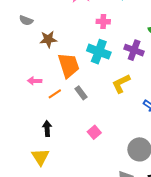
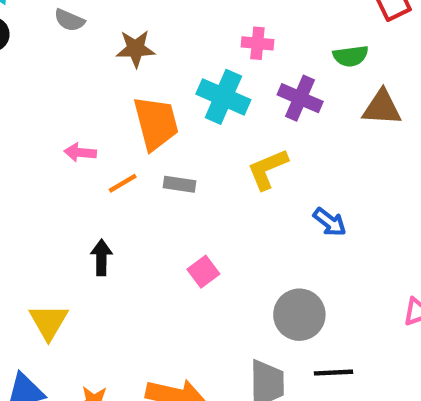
pink cross: (103, 22) -> (257, 43), moved
brown star: (48, 39) -> (136, 49), moved
gray rectangle: (81, 93) -> (179, 184), turned -48
yellow triangle: (40, 157) -> (49, 322), moved

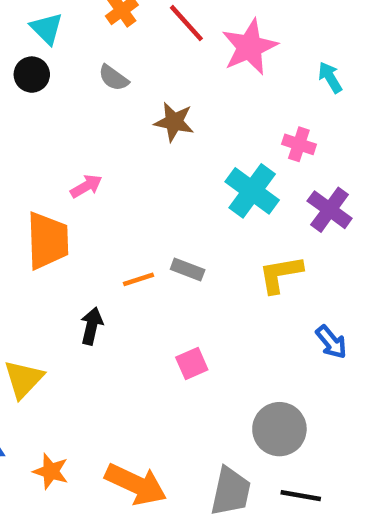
orange trapezoid: (156, 123) -> (48, 241), moved
pink arrow: (80, 152) -> (86, 186), moved, turned 132
orange line: (123, 183) -> (138, 279), moved

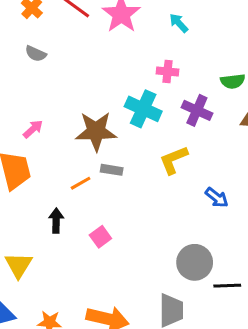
brown star: (174, 122) -> (96, 131), moved, size x1.5
pink square: (192, 364) -> (100, 237), moved
black line: (301, 496) -> (227, 286), moved

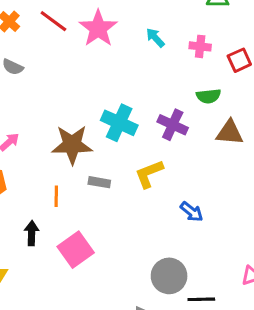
pink cross: (168, 72) -> (200, 46), moved
gray rectangle: (112, 170) -> (99, 182), moved
orange line: (81, 183) -> (56, 196), turned -60
pink square: (100, 237) -> (76, 250), size x1.6

